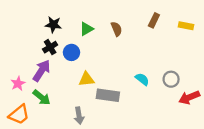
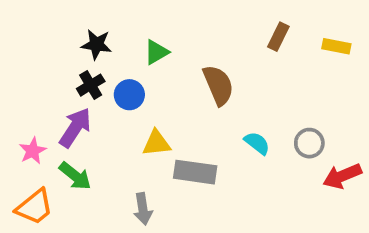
brown semicircle: (116, 29) -> (218, 85), moved, size x1.5

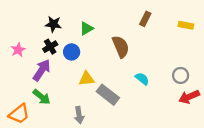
brown rectangle: (278, 37) -> (145, 19), moved
gray circle: (309, 143) -> (181, 75), moved
pink star: (33, 151) -> (18, 50), moved
gray rectangle: (195, 172) -> (108, 95), turned 30

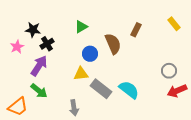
brown rectangle: (145, 19) -> (136, 30), moved
black star: (53, 24) -> (33, 30), moved
yellow rectangle: (186, 25) -> (174, 24), turned 40
blue circle: (72, 52) -> (90, 54), moved
cyan semicircle: (142, 79) -> (129, 90), moved, size x1.5

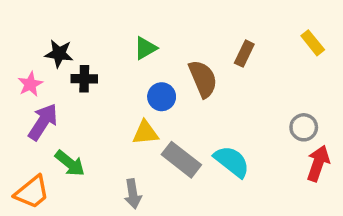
black cross: (47, 44) -> (84, 79), turned 32
purple arrow: (39, 66) -> (43, 122), moved
red arrow: (177, 91) -> (318, 163), turned 132

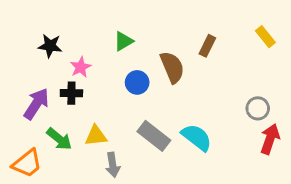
black cross: (84, 79) -> (71, 93), moved
pink star: (30, 84) -> (81, 67), moved
yellow triangle: (145, 133) -> (96, 136), moved

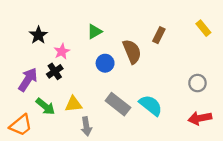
black star: (50, 46) -> (38, 35), turned 30
black cross: (71, 93) -> (55, 71), turned -35
red arrow: (270, 139) -> (200, 118), moved, turned -120

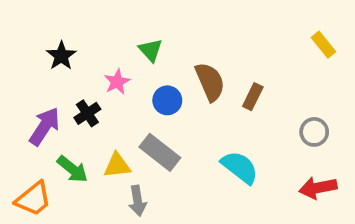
green triangle: (95, 32) -> (151, 50), turned -42
brown rectangle: (159, 35) -> (253, 97), moved
pink star: (62, 51) -> (117, 82), moved
gray rectangle: (118, 104) -> (160, 152), moved

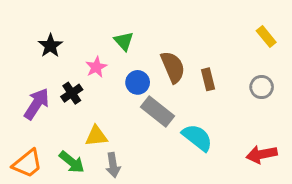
brown rectangle: (253, 97) -> (208, 79), turned -40
gray circle: (314, 132) -> (262, 87), moved
gray rectangle: (160, 152) -> (157, 112), moved
green arrow: (72, 169) -> (72, 162), moved

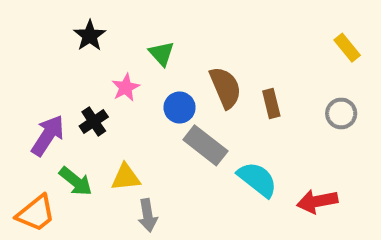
black star: (50, 46) -> (90, 36), moved
red arrow: (262, 154) -> (317, 201), moved
green arrow: (72, 162) -> (76, 181), moved

